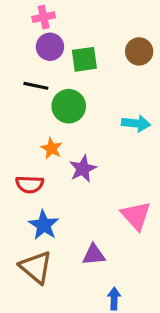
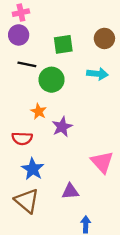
pink cross: (44, 17) -> (21, 13), moved
purple circle: (50, 47) -> (19, 35), moved
cyan arrow: (136, 123) -> (97, 74), moved

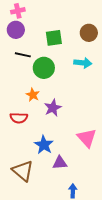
blue star: (33, 169) -> (44, 145), moved

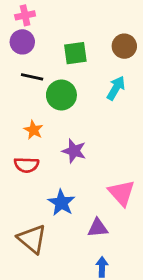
cyan arrow: (83, 63) -> (116, 88), turned -66
orange star: (33, 95) -> (33, 130), moved
purple star: (53, 108) -> (74, 151), turned -30
purple triangle: (60, 163) -> (98, 228), moved

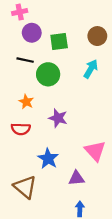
purple circle: (22, 42) -> (32, 33), moved

